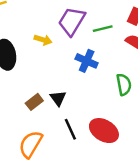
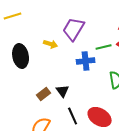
green line: (103, 29) -> (104, 47), moved
blue cross: (87, 61) -> (86, 61), turned -30

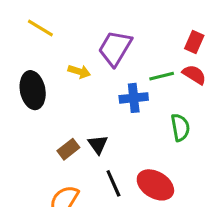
yellow line: (13, 16) -> (40, 28), moved, turned 48

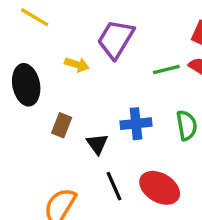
blue cross: (134, 98) -> (136, 124), moved
brown rectangle: (68, 149) -> (62, 125), moved, turned -30

